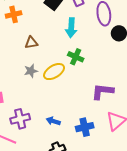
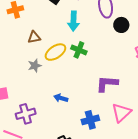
yellow ellipse: (54, 72) -> (55, 52), moved
blue arrow: (53, 121) -> (61, 98), moved

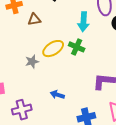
cyan arrow: (73, 21) -> (83, 22), moved
brown triangle: (34, 37) -> (34, 19), moved

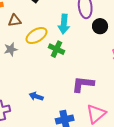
yellow ellipse: (53, 49) -> (36, 36), moved
gray star: (32, 62) -> (11, 49), moved

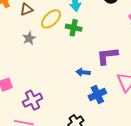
blue arrow: (36, 96) -> (83, 72), moved

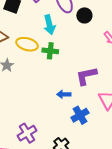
yellow ellipse: (51, 19) -> (27, 44), turned 65
purple cross: (33, 100) -> (27, 133), moved

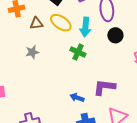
black circle: (84, 15) -> (115, 35), moved
yellow ellipse: (27, 44) -> (61, 23), moved

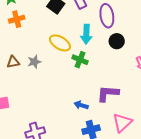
brown triangle: (36, 23) -> (13, 62), moved
yellow ellipse: (61, 23) -> (60, 43), moved

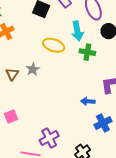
green cross: (80, 60) -> (87, 52), moved
brown triangle: (13, 62) -> (12, 74), turned -32

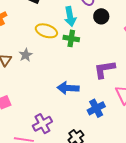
green cross: (87, 52) -> (71, 38), moved
blue arrow: (88, 101) -> (68, 88), moved, size x1.5

